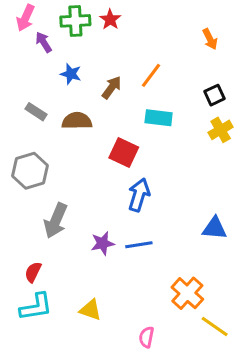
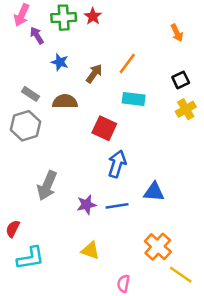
gray hexagon: (30, 171) -> (25, 126), moved
blue triangle: (215, 228) -> (154, 192), moved
red semicircle: (33, 272) -> (13, 229), moved
yellow triangle: (90, 310) -> (90, 250), moved

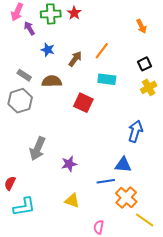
blue arrow: (117, 164) -> (135, 131), moved
blue triangle: (154, 192) -> (123, 165), moved
blue line: (117, 206) -> (106, 181), moved

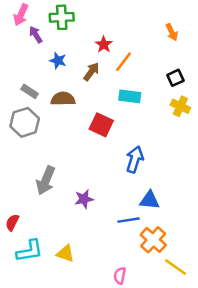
red star: (74, 13) -> (104, 44), moved
yellow cross: (149, 87) -> (180, 106), turned -35
blue arrow: (135, 131) -> (135, 159), moved
yellow triangle: (72, 201) -> (65, 253), moved

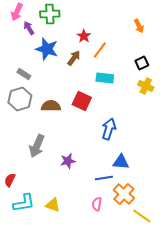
blue star: (58, 61) -> (47, 49), size x1.6
brown semicircle: (63, 99) -> (51, 106), moved
pink semicircle: (120, 276) -> (97, 204), moved

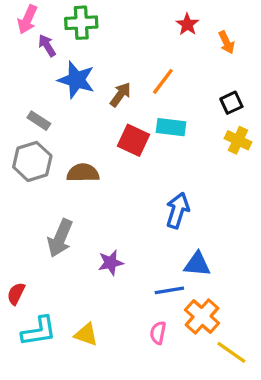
red star: (84, 36) -> (187, 24), moved
red square: (82, 101) -> (133, 140), moved

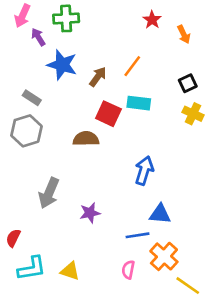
brown semicircle: (83, 173) -> (86, 139), moved

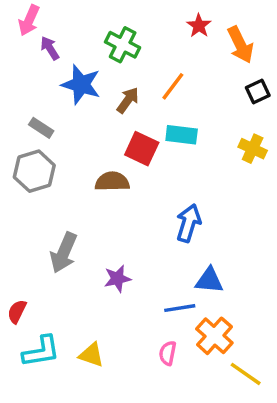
green cross: (66, 18) -> (123, 45), moved, turned 30
orange arrow: (184, 34) -> (240, 45), size x1.5
black square: (188, 83) -> (258, 91), moved

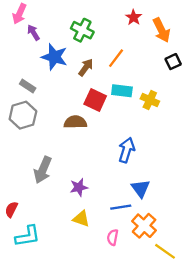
yellow cross: (253, 149) -> (150, 100), moved
blue triangle: (209, 280) -> (141, 188), turned 48
yellow triangle: (91, 355) -> (81, 219), moved

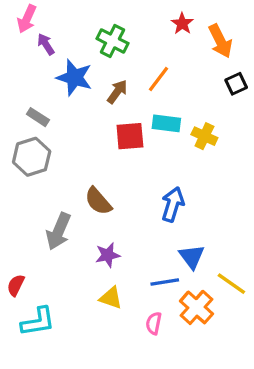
red square: (95, 100) -> (130, 136), turned -30
brown semicircle: (75, 122) -> (98, 201), moved, turned -130
yellow line: (165, 251) -> (231, 284), moved

